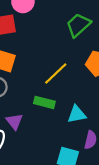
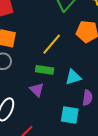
purple triangle: (14, 121) -> (37, 90), moved

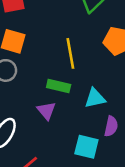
yellow line: (52, 44) -> (70, 53), turned -55

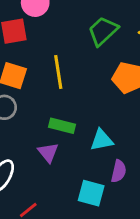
yellow line: (70, 53) -> (58, 72), moved

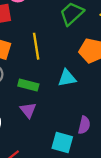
green rectangle: (62, 126) -> (28, 85), moved
cyan triangle: (102, 140) -> (67, 78), moved

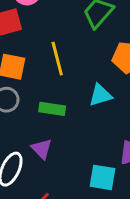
purple triangle: (28, 110) -> (42, 149), moved

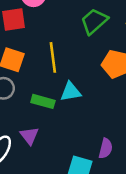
cyan triangle: (100, 95) -> (71, 92), moved

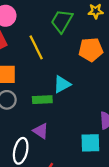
yellow line: (53, 57) -> (36, 47), moved

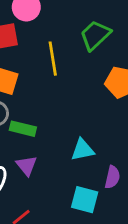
cyan triangle: (62, 84) -> (83, 150), moved
green rectangle: (42, 100) -> (23, 129), moved

